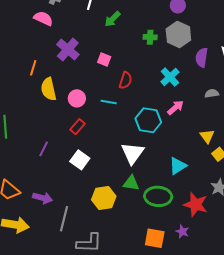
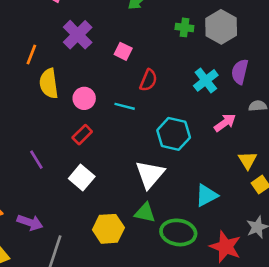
purple semicircle: (202, 57) -> (240, 72), moved
pink arrow: (175, 108) -> (225, 123), moved
purple line: (44, 149) -> (36, 160), turned -63

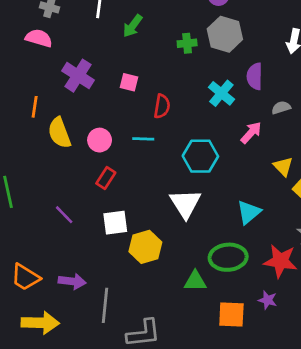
white square: (82, 177) -> (115, 223), turned -35
green triangle: (145, 213) -> (195, 281), moved
yellow hexagon: (108, 229) -> (145, 247), moved

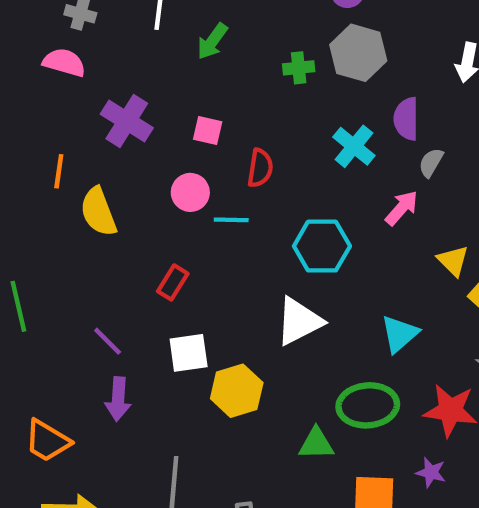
gray semicircle: (281, 108) -> (431, 163), moved, turned -42
pink circle: (100, 140) -> (190, 192), moved
white triangle: (185, 204) -> (299, 321), turned 36
purple arrow: (72, 281) -> (118, 399), moved, turned 88

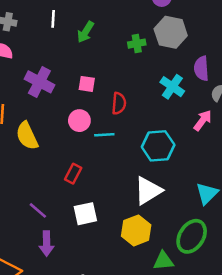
yellow hexagon: (237, 391) -> (136, 230), moved
green ellipse: (368, 405) -> (192, 236), turned -48

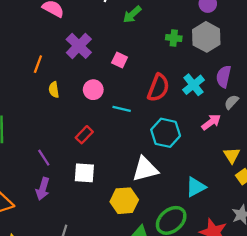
red semicircle: (119, 103) -> (158, 88), moved, size x1.4
pink circle: (79, 121) -> (93, 90), moved
yellow semicircle: (27, 136) -> (54, 90), size x0.6

